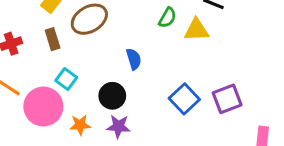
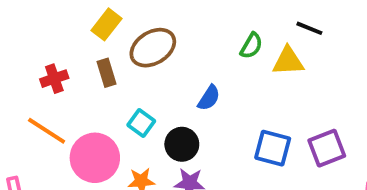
blue semicircle: (134, 59) -> (209, 98), turned 50
cyan square: (66, 79) -> (141, 123), moved
blue square: (184, 99) -> (273, 148), turned -32

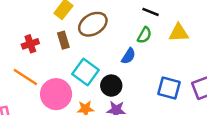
black line: (309, 28) -> (151, 12), moved
green semicircle: (251, 46) -> (144, 35), moved
cyan square: (141, 123) -> (85, 72), size x1.5

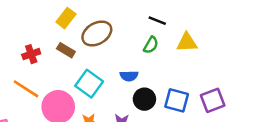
brown rectangle: (63, 40) -> (66, 50), turned -42
blue semicircle: (128, 56) -> (129, 76), moved, turned 56
black circle: (111, 86) -> (144, 99), moved

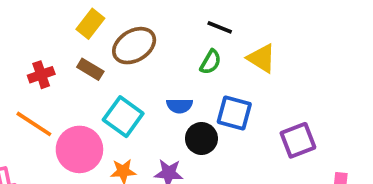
yellow triangle: (187, 42) -> (262, 58), turned 35
blue square: (177, 100) -> (234, 113), moved

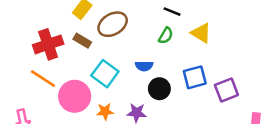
red cross: (41, 75) -> (48, 44), size x1.6
blue square: (234, 113) -> (195, 77), moved, turned -30

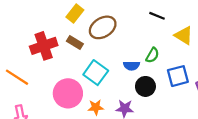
green semicircle: (166, 36) -> (152, 55), moved
orange line: (43, 79) -> (17, 77), moved

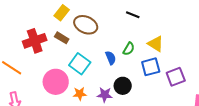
brown ellipse: (103, 27) -> (86, 25), turned 55
yellow triangle: (184, 36) -> (156, 44), moved
blue semicircle: (132, 66) -> (111, 58), turned -112
black circle: (145, 86) -> (123, 86), moved

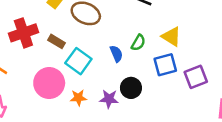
brown rectangle: (62, 38) -> (56, 41), moved

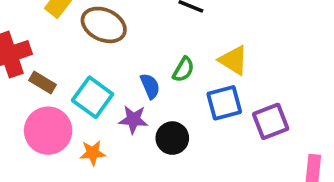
brown rectangle: (56, 41) -> (43, 82), moved
purple star: (109, 99) -> (133, 120), moved

